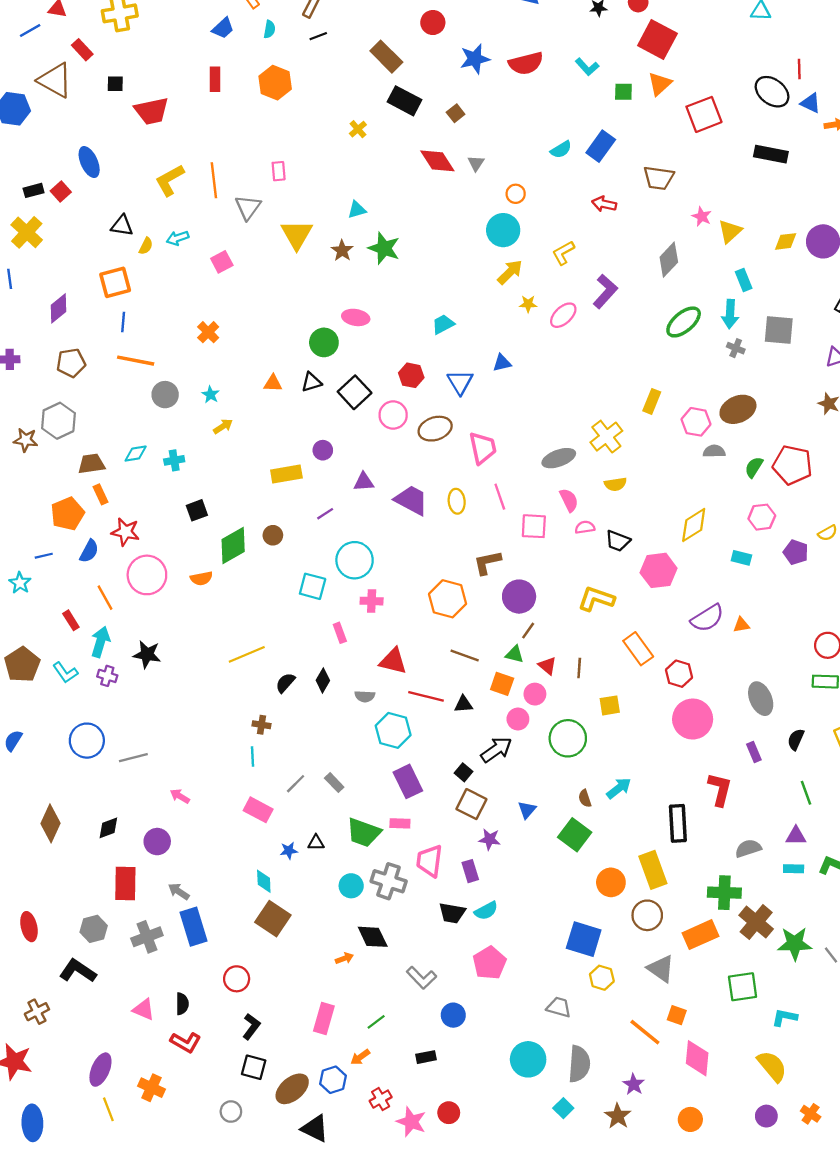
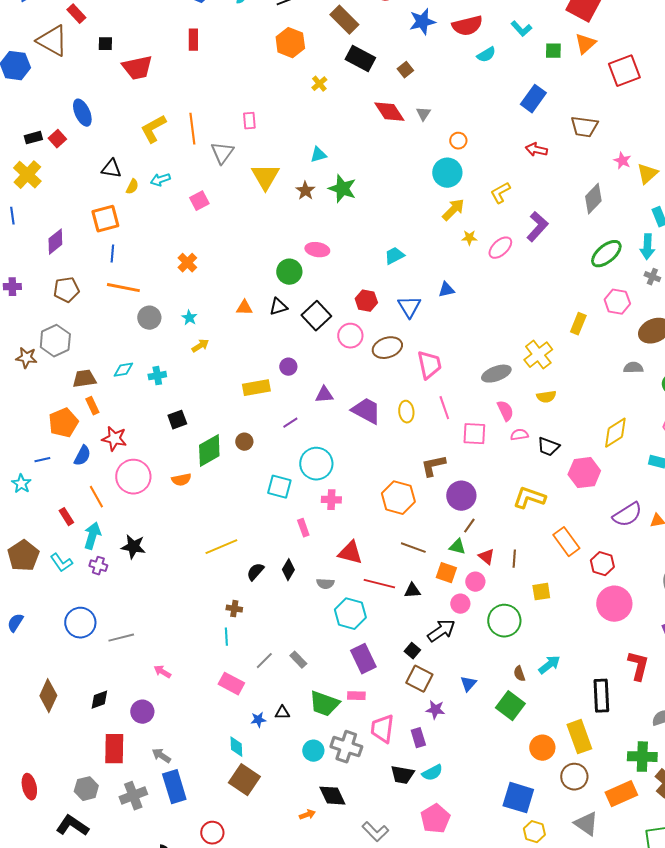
orange hexagon: (275, 83) -> (290, 43), moved
cyan semicircle: (561, 150) -> (486, 55), moved
pink hexagon: (696, 422) -> (617, 302), moved

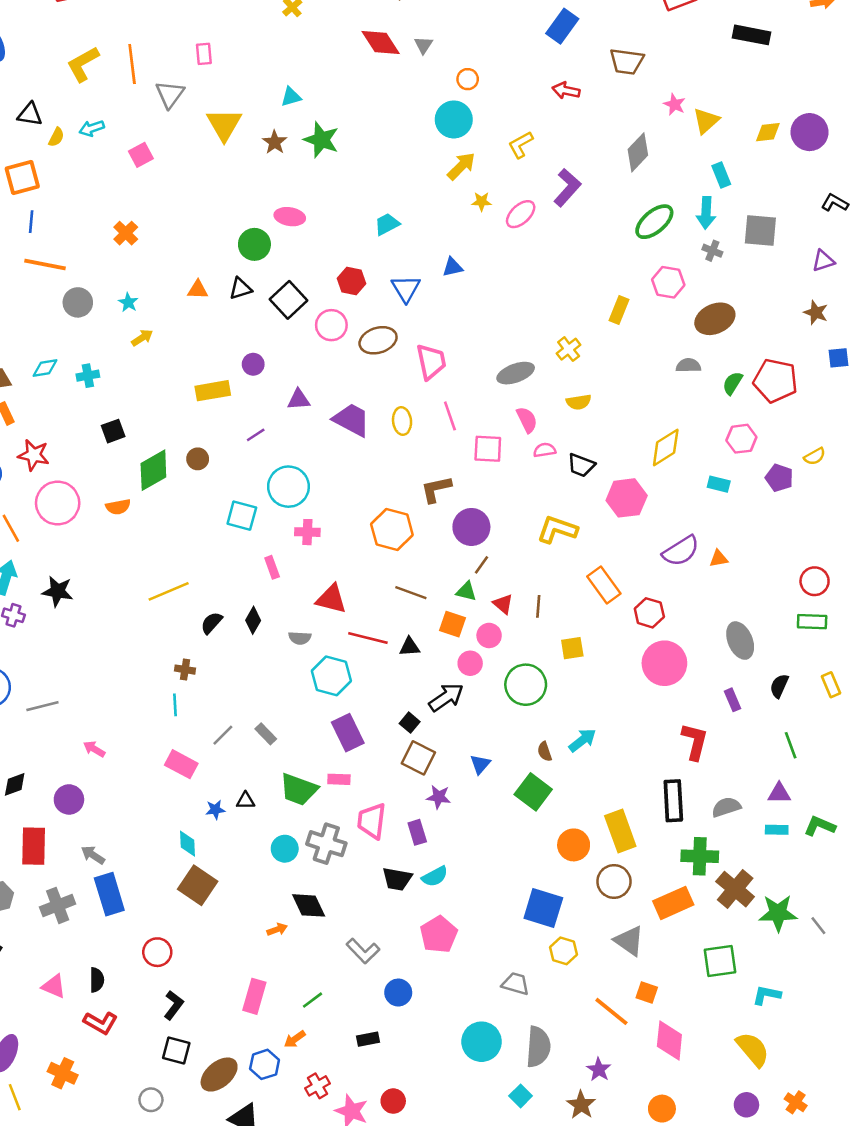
yellow cross: (538, 355) -> (569, 349), size x0.7
black rectangle: (601, 696) -> (673, 801), moved

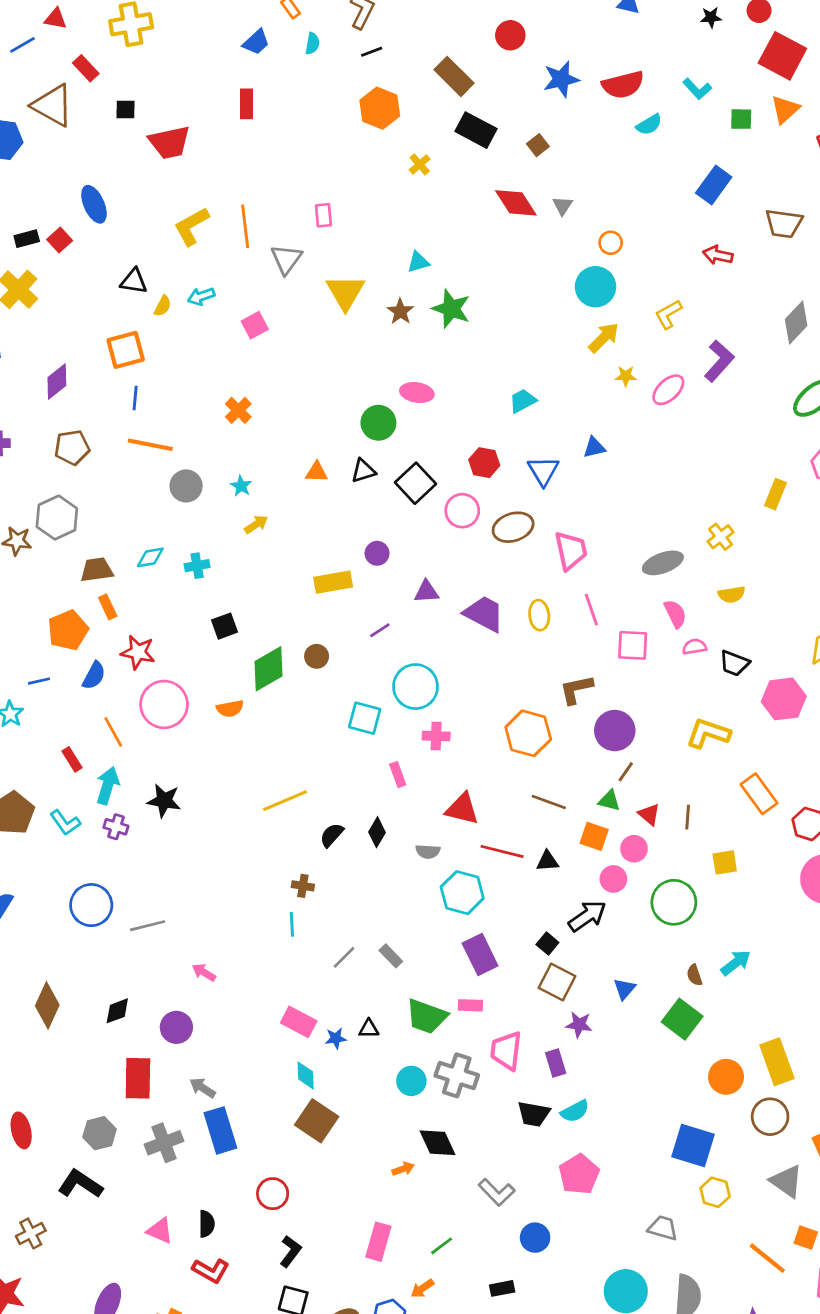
pink rectangle: (181, 764) -> (299, 1022), moved

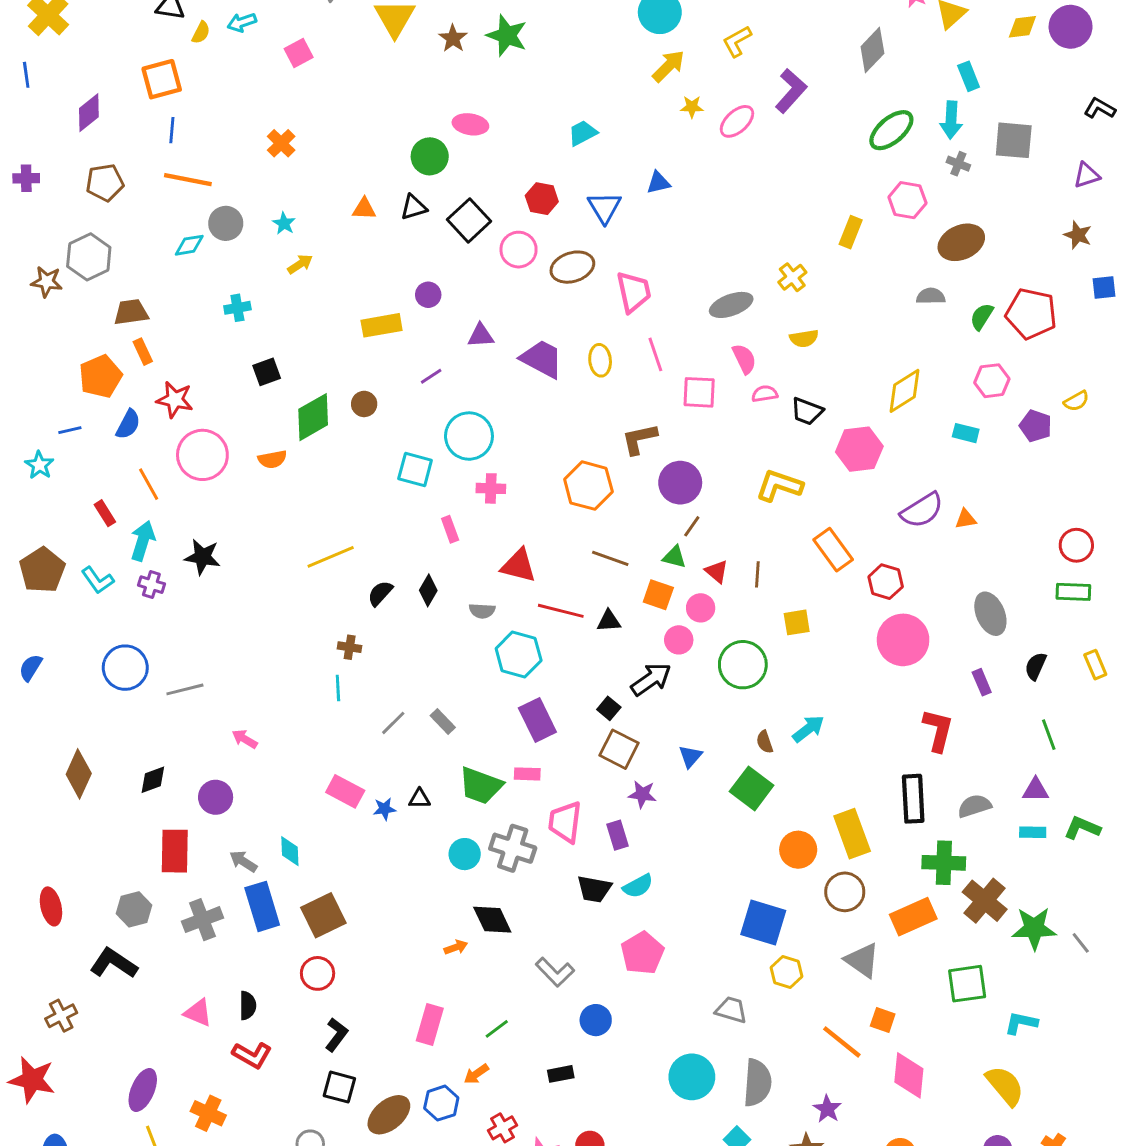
cyan diamond: (150, 557) -> (189, 245), moved
cyan diamond: (306, 1075) -> (290, 851), moved
brown square: (317, 1121) -> (323, 915), moved, turned 30

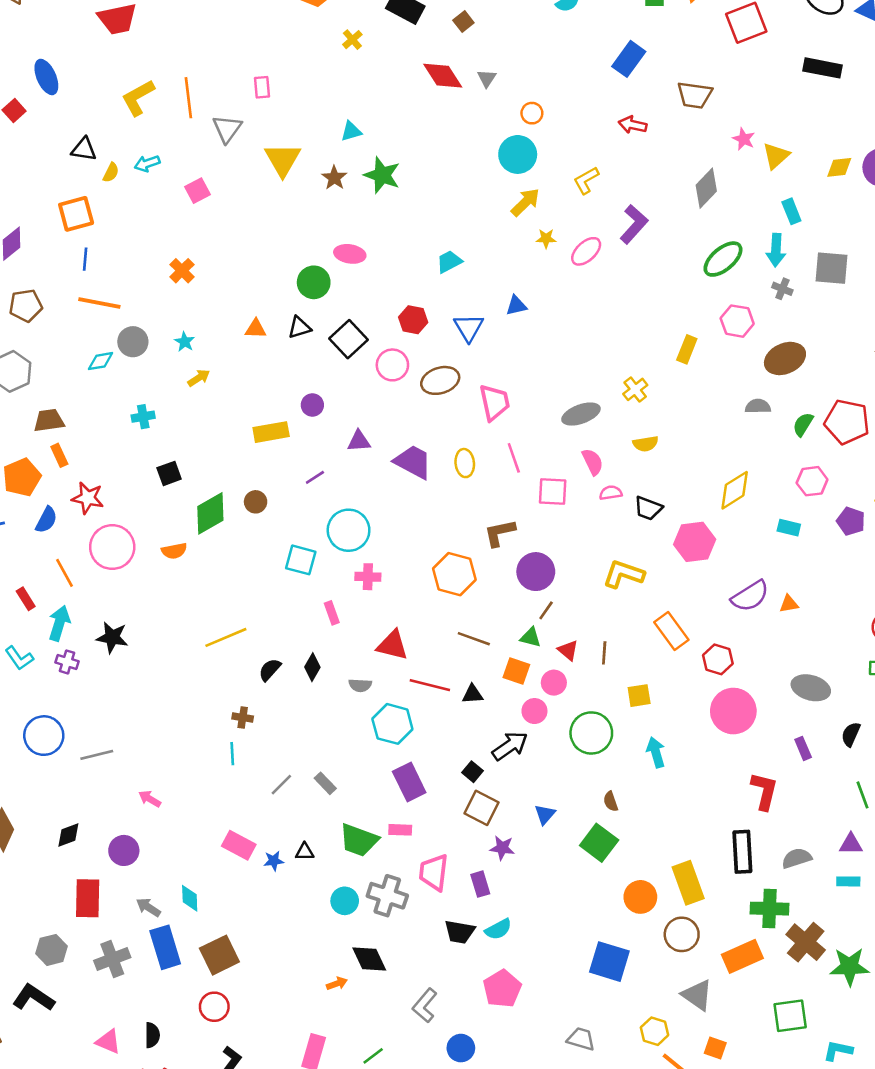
gray ellipse: (990, 614) -> (811, 688), turned -51
cyan arrow: (808, 729) -> (656, 752), moved, turned -68
gray L-shape: (555, 972) -> (425, 1005), turned 84
yellow hexagon: (787, 972) -> (655, 1031), moved

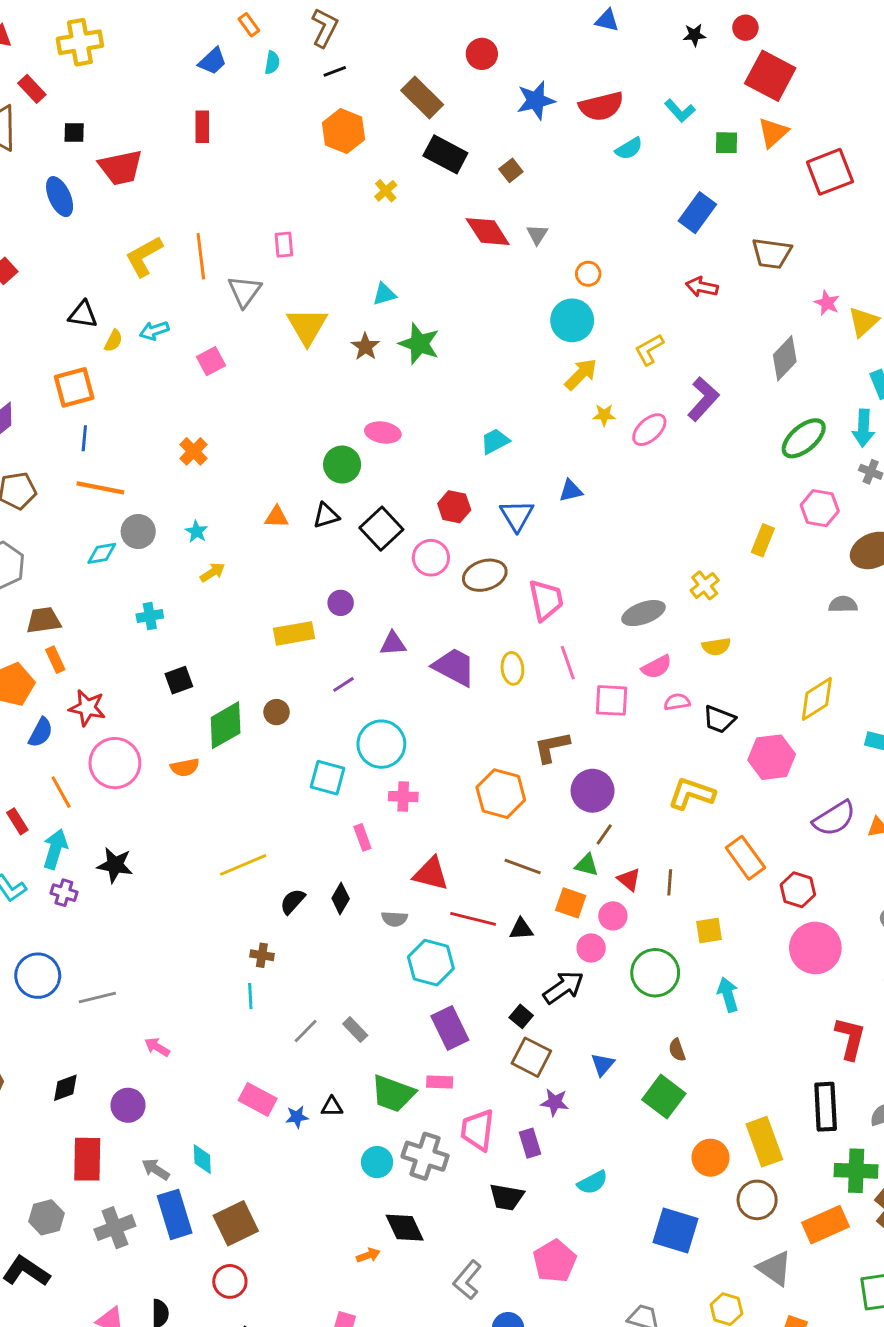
blue ellipse: (46, 77) -> (60, 197), moved
pink semicircle: (593, 462) -> (657, 667), turned 88
cyan semicircle: (498, 929) -> (593, 1182), moved

